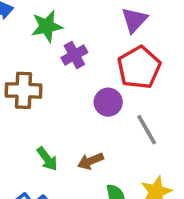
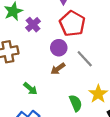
brown arrow: (91, 161) -> (58, 69), moved

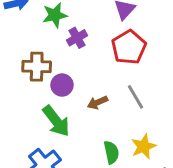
purple circle: (59, 48) -> (62, 85), moved
green arrow: (30, 89) -> (56, 121), size x1.6

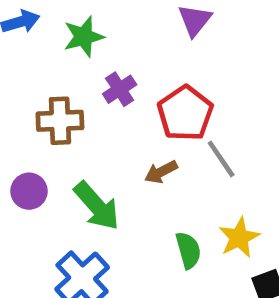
purple cross: (77, 38) -> (120, 89), moved
red pentagon: (129, 47) -> (185, 113), moved
purple circle: (62, 85) -> (29, 191), moved

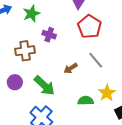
purple cross: (120, 89) -> (49, 35), turned -32
red pentagon: (185, 113) -> (90, 27), moved
green semicircle: (188, 250) -> (86, 101), turned -70

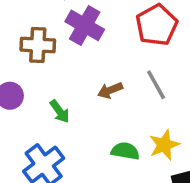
purple cross: (49, 35) -> (85, 25), size x1.5
green arrow: (44, 86) -> (60, 111), size x0.6

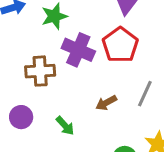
red pentagon: (157, 25) -> (120, 45), moved
gray line: (156, 85) -> (145, 94), turned 60

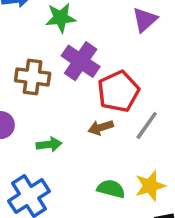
red pentagon: (120, 45) -> (118, 91), moved
green arrow: (65, 126) -> (49, 144), turned -65

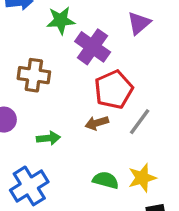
purple cross: (81, 61) -> (93, 47), moved

